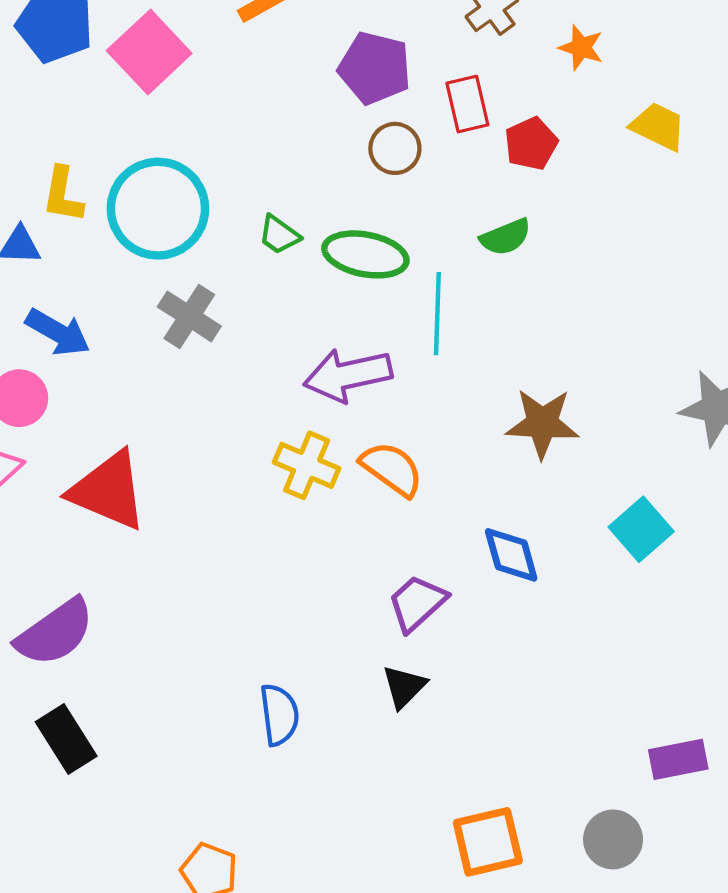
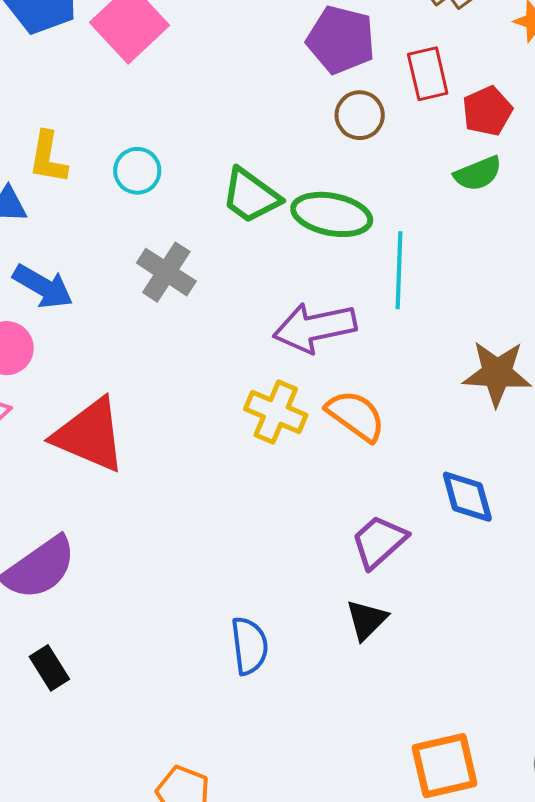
cyan circle: (158, 209) -> (137, 171), size x0.5
green trapezoid: (279, 235) -> (251, 196), size x1.5
green semicircle: (506, 237) -> (478, 174), moved
black rectangle: (66, 739) -> (49, 668), size x0.7

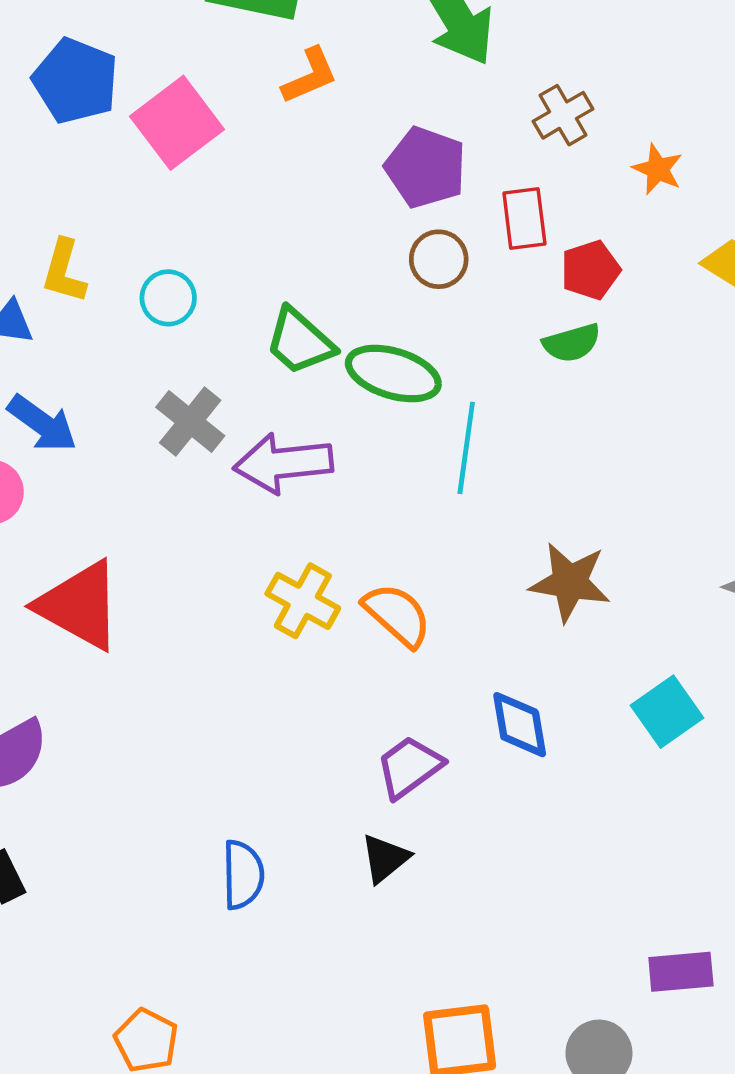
purple arrow: (315, 328) -> (283, 463), moved

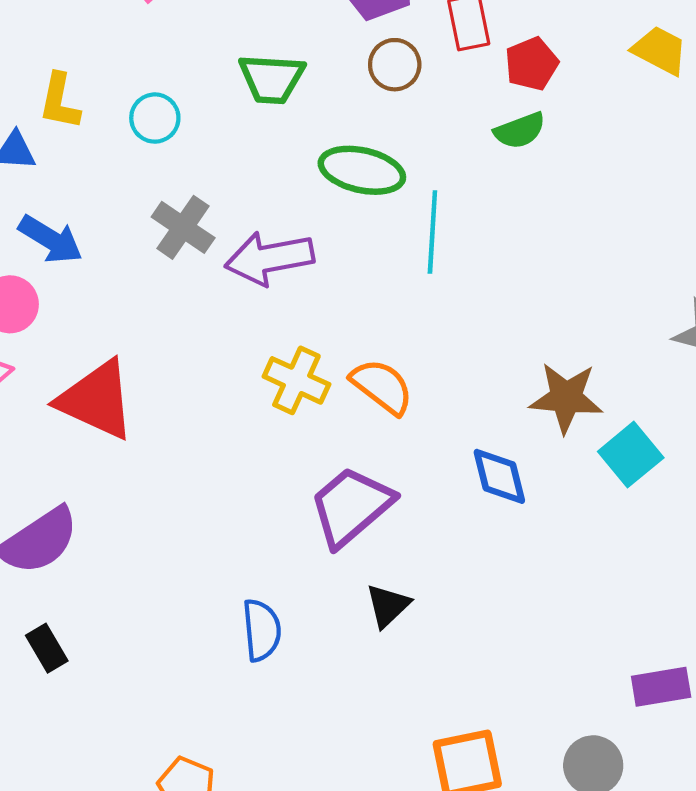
green trapezoid: (300, 341) -> (272, 79), moved, turned -34
brown star: (570, 582) -> (566, 398), moved
purple trapezoid: (409, 767) -> (351, 506), moved, size x1.4

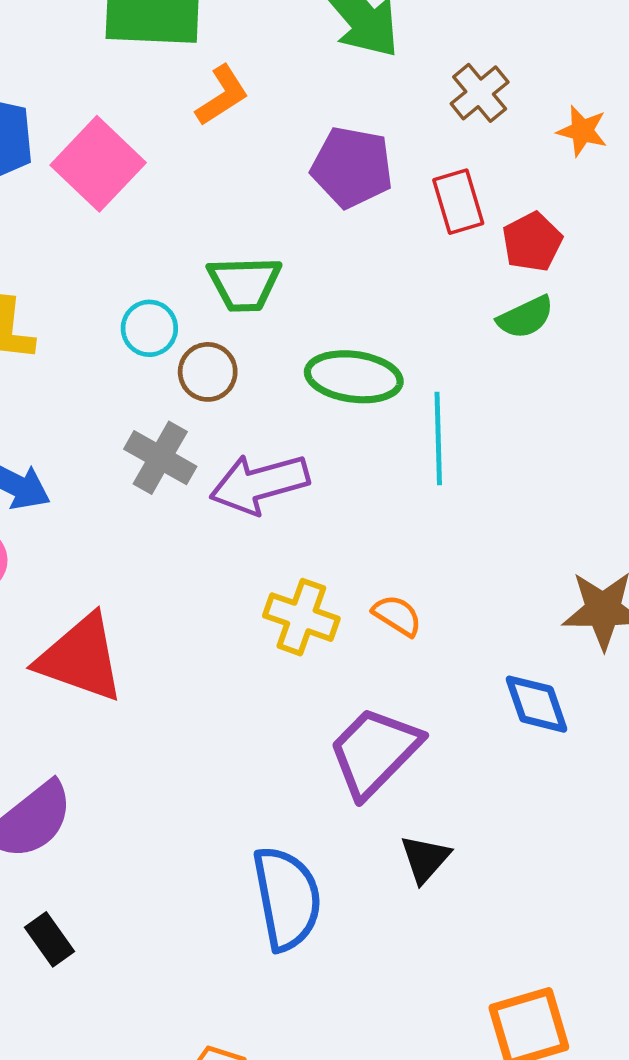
brown circle: (395, 65) -> (208, 372), moved
cyan circle: (155, 118) -> (149, 328), moved
orange semicircle: (382, 386) -> (397, 615), size x0.7
blue semicircle: (262, 630) -> (287, 898), size x1.5

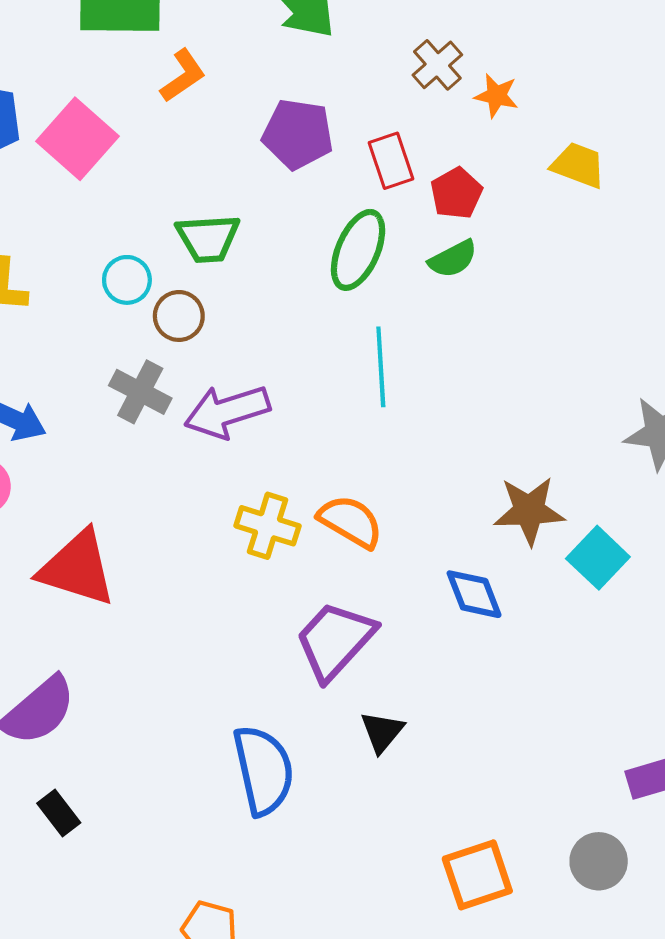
brown cross: (480, 93) -> (437, 65), moved
green ellipse: (354, 377) -> (358, 250), moved, turned -72
orange semicircle: (397, 615) -> (351, 522), size x1.5

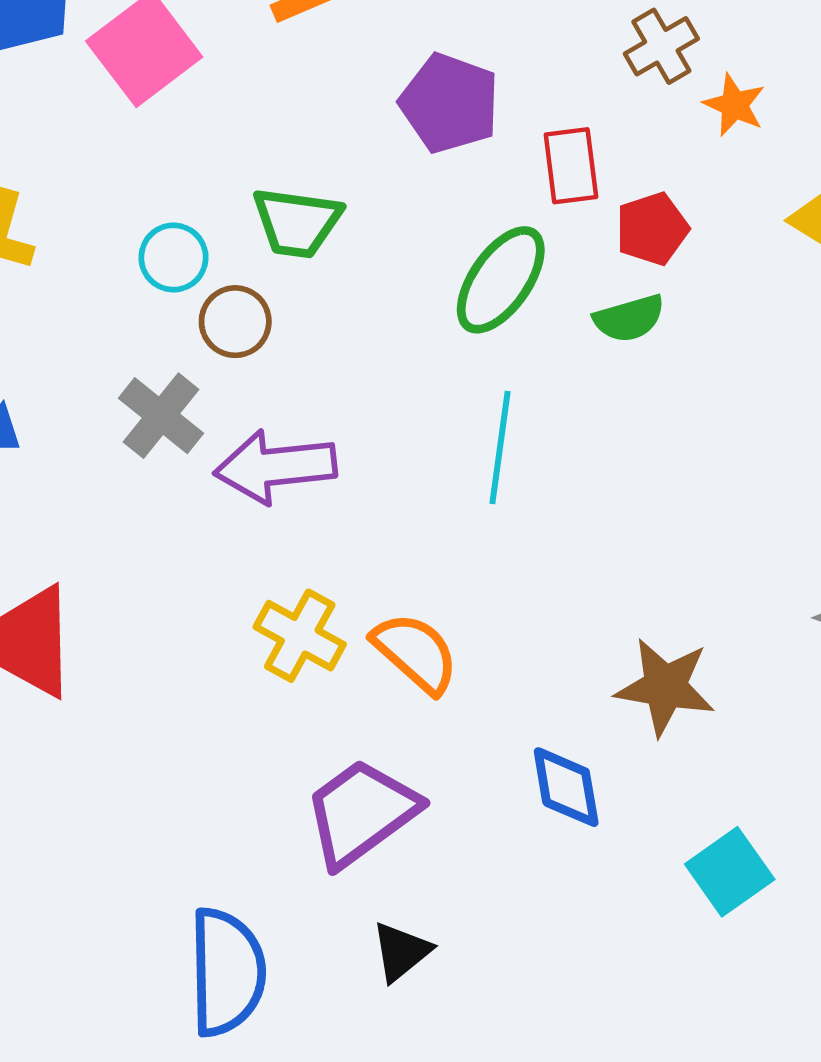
cyan square: (598, 558) -> (730, 872), moved

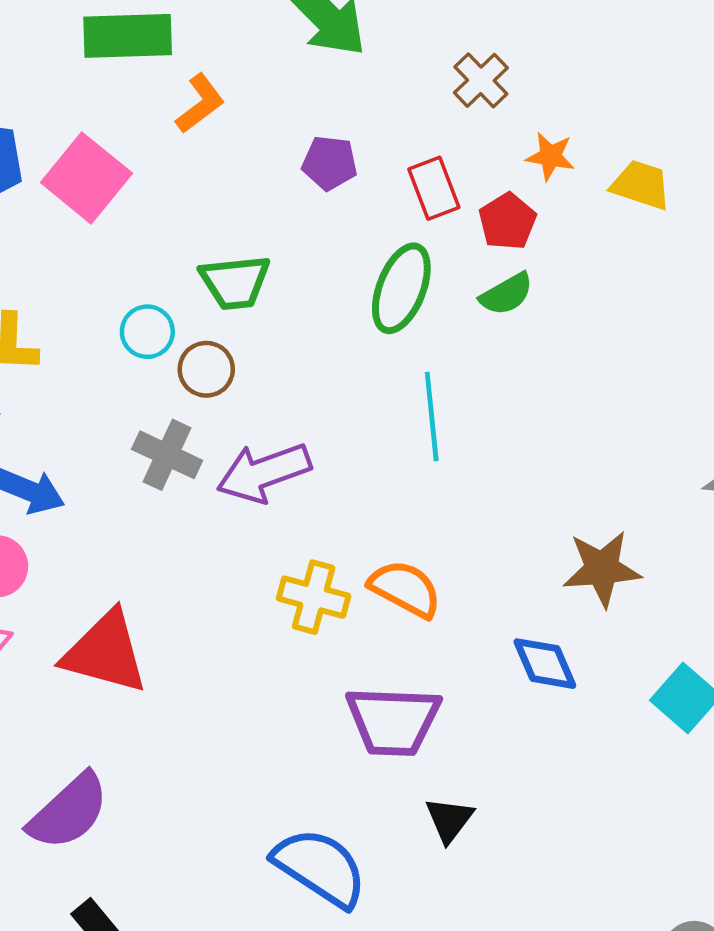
purple pentagon: (450, 103) -> (330, 163), size x0.7
orange star: (734, 105) -> (550, 156), moved
purple trapezoid: (361, 813) -> (393, 721), turned -128
blue semicircle: (227, 972) -> (320, 867), turned -42

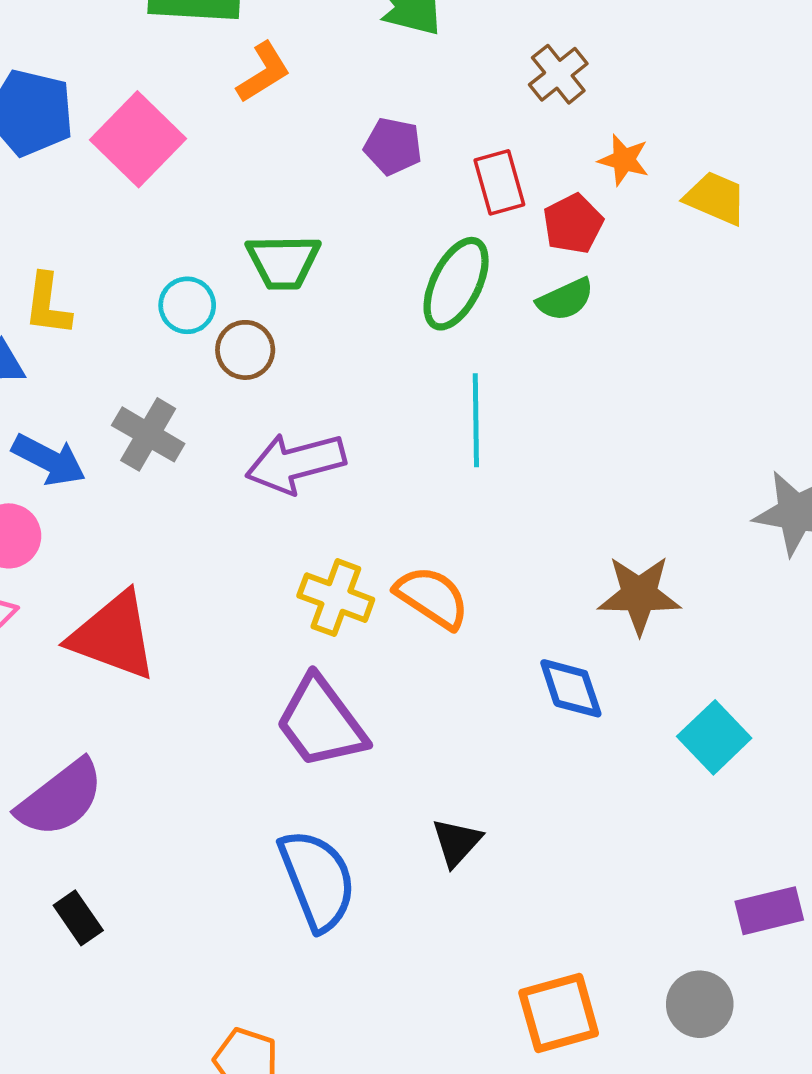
gray cross: (167, 455) -> (148, 434), moved
purple trapezoid: (393, 721) -> (321, 722), moved, turned 46
blue semicircle: (320, 867) -> (317, 880), turned 30

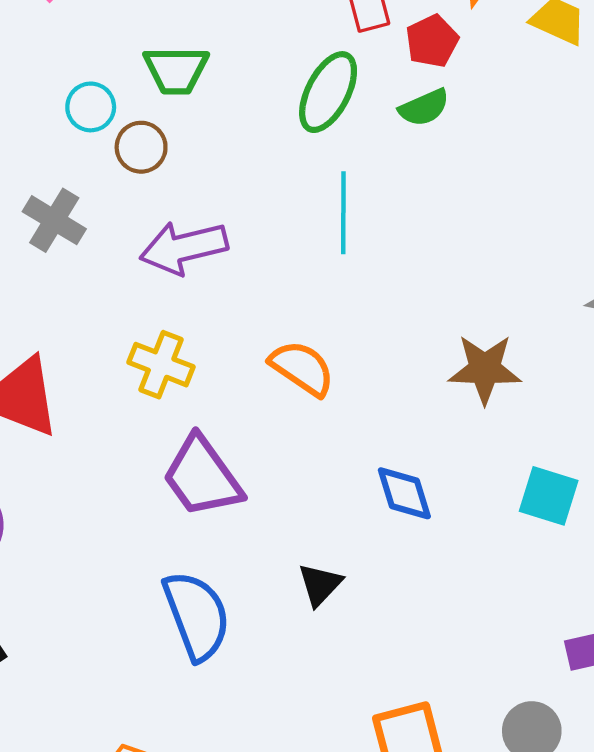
yellow cross: (336, 598) -> (161, 365), moved
blue diamond: (571, 688) -> (404, 493), moved
cyan square: (714, 737) -> (549, 496), turned -30

